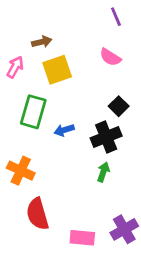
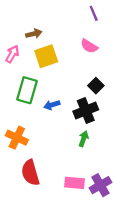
pink rectangle: (82, 238) -> (74, 183), moved

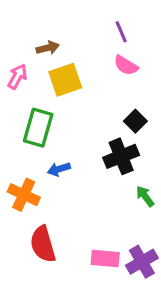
purple line: (94, 13) -> (121, 32), moved
blue arrow: (52, 105) -> (59, 169), moved
green arrow: (83, 139) -> (145, 196), moved, turned -56

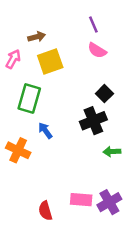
blue arrow: (59, 169) -> (45, 131), turned 70
green arrow: (145, 196) -> (112, 152), turned -56
red semicircle: (43, 244) -> (45, 211), moved, size x0.7

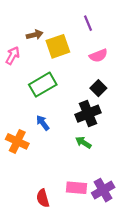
pink semicircle: (97, 50) -> (98, 56), moved, turned -54
yellow square: (50, 61) -> (58, 46), moved
green rectangle: (29, 98) -> (43, 85), moved, turned 44
green arrow: (112, 152) -> (83, 143), moved, turned 35

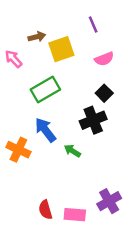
pink arrow: (13, 56) -> (13, 59), turned -72
blue arrow: (43, 123) -> (45, 130), size x1.5
green arrow: (83, 143) -> (72, 151), moved
pink rectangle: (76, 188) -> (75, 215), moved

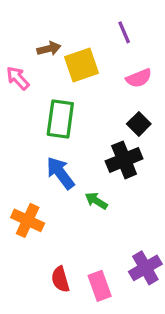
green rectangle: (45, 90) -> (60, 119), turned -52
orange cross: (18, 150) -> (28, 220), moved
pink rectangle: (75, 215) -> (100, 286), turned 65

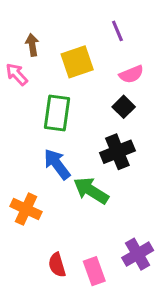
brown arrow: (49, 49) -> (32, 45), moved, turned -85
black square: (139, 124) -> (124, 107), moved
green arrow: (96, 201) -> (91, 190), size x1.6

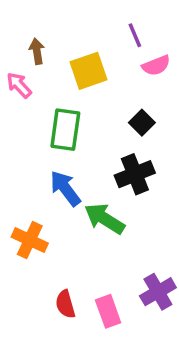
pink semicircle: (131, 74) -> (156, 66), moved

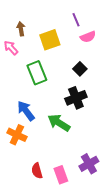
green rectangle: (65, 130) -> (37, 73), turned -30
blue arrow: (65, 188) -> (26, 111), moved

